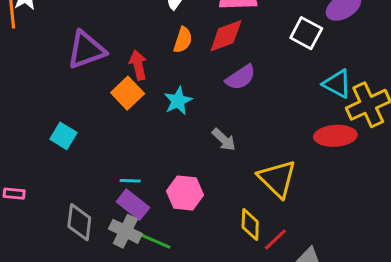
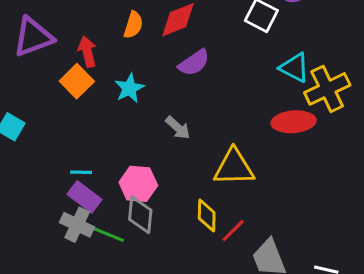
yellow triangle: (277, 179) -> (234, 167), turned -45
gray diamond: (79, 222) -> (140, 215), moved

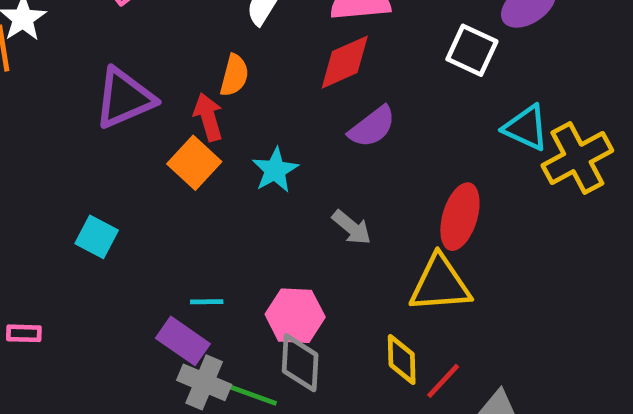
orange semicircle: (133, 25) -> (234, 75), moved
red ellipse: (294, 122) -> (460, 217), moved, turned -66
purple rectangle: (84, 197) -> (183, 341), moved

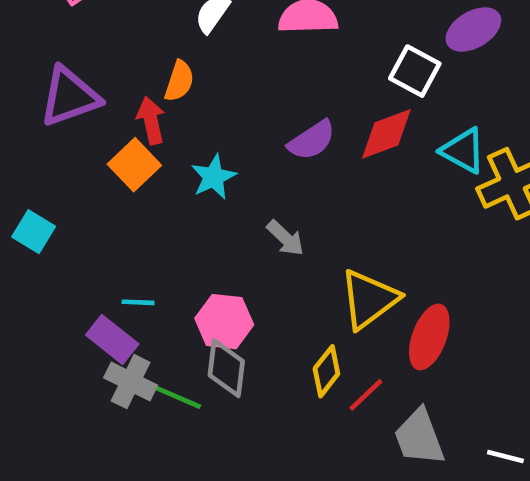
red diamond: (345, 62) -> (386, 134), moved
red ellipse: (460, 217) -> (429, 337), moved
yellow triangle: (440, 284) -> (369, 299), turned -36
yellow diamond: (402, 359) -> (326, 371), turned 36

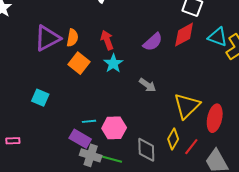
orange semicircle: (179, 81) -> (72, 38), moved
red arrow: (151, 121) -> (107, 40), moved
pink hexagon: (224, 322) -> (114, 128), moved
gray diamond: (226, 368) -> (146, 150), moved

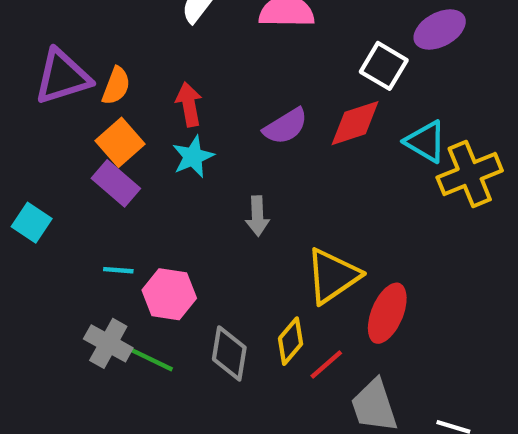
gray arrow: (148, 85) -> (257, 216), turned 42
cyan square: (40, 98) -> (32, 223), moved
purple rectangle: (80, 139) -> (116, 183), moved

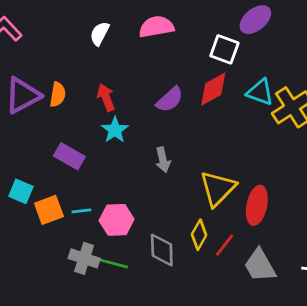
orange square: (120, 142) -> (49, 210), moved, turned 32

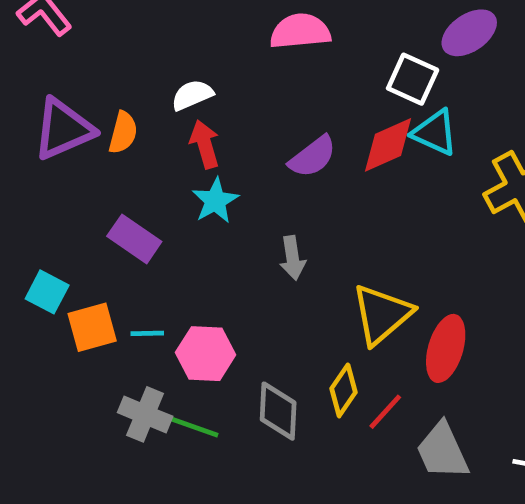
white semicircle: (100, 34) -> (192, 95), moved, turned 35
cyan triangle: (260, 92) -> (435, 133), moved

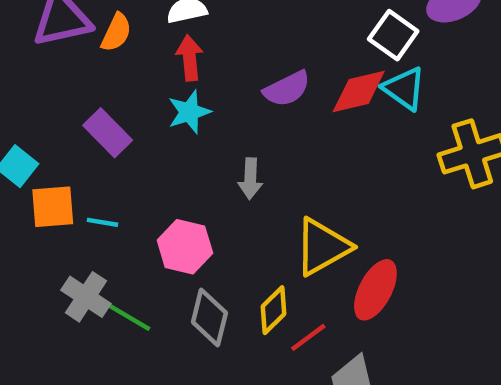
pink hexagon: (206, 354) -> (185, 247), moved

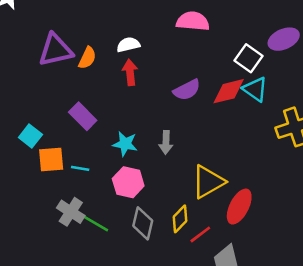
cyan star: (189, 112) -> (125, 144), moved, turned 30

